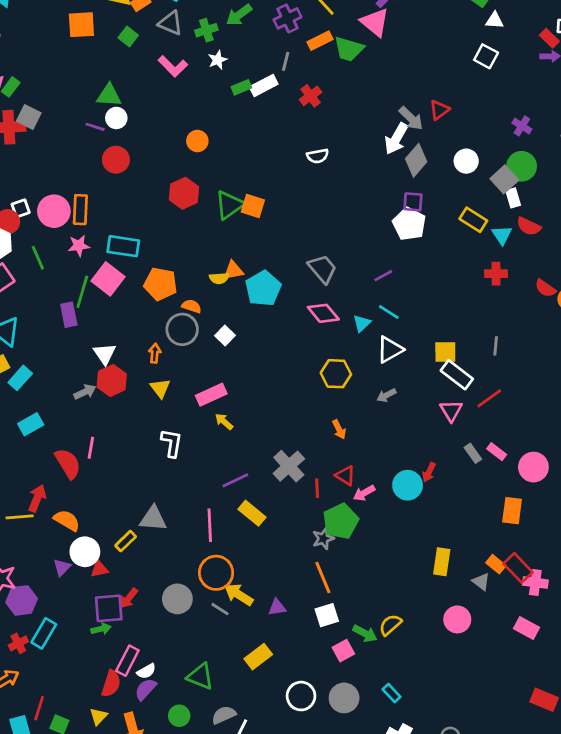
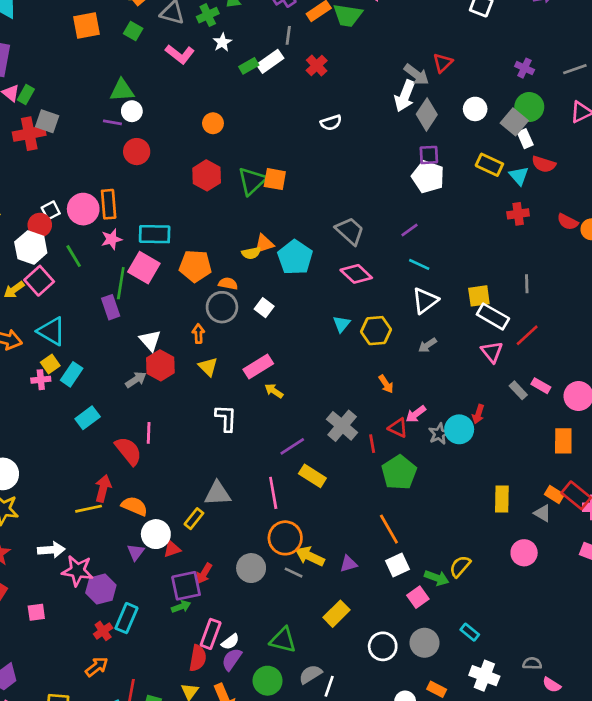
cyan triangle: (362, 323) -> (342, 324), moved
pink arrow: (364, 493) -> (416, 414), moved
gray star: (323, 539) -> (439, 434), moved
green circle: (179, 716) -> (268, 681), size x1.4

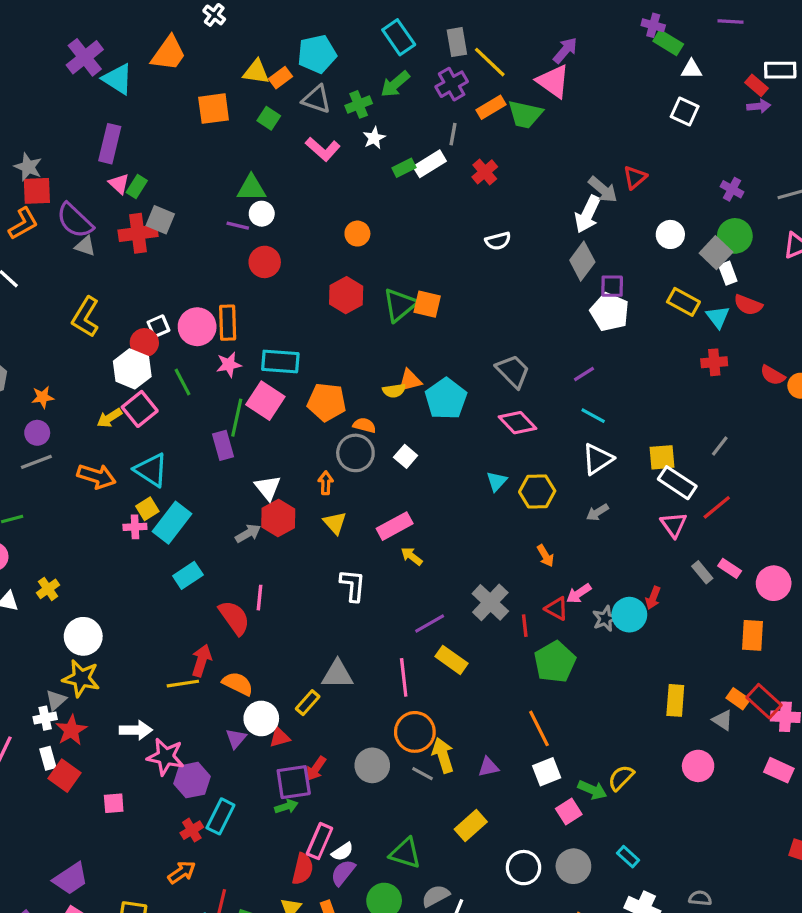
gray diamond: (427, 114) -> (582, 261), moved
gray line: (527, 284) -> (720, 446), turned 36
cyan rectangle: (72, 374) -> (172, 523), size x1.4
yellow arrow: (310, 556) -> (443, 755), turned 44

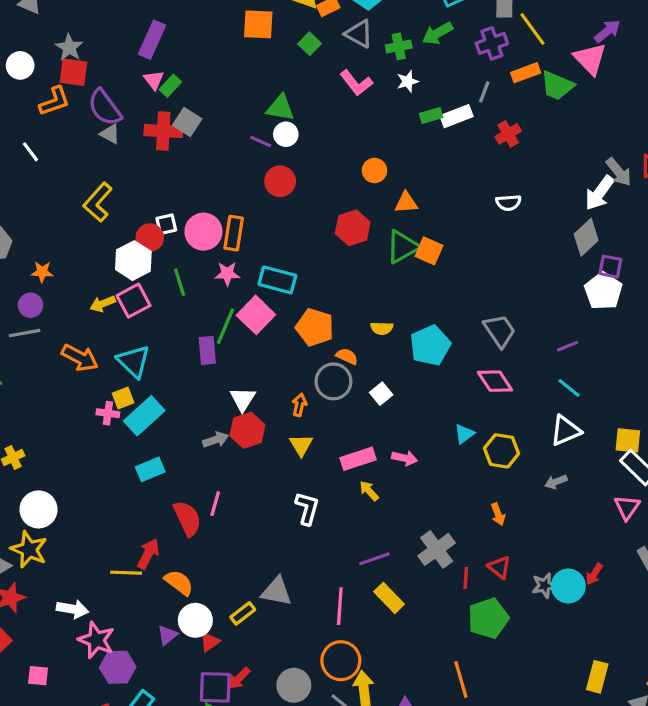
orange triangle: (410, 380) -> (406, 203), moved
pink arrow: (579, 593) -> (405, 458), moved, turned -145
red triangle: (280, 737) -> (210, 642), turned -30

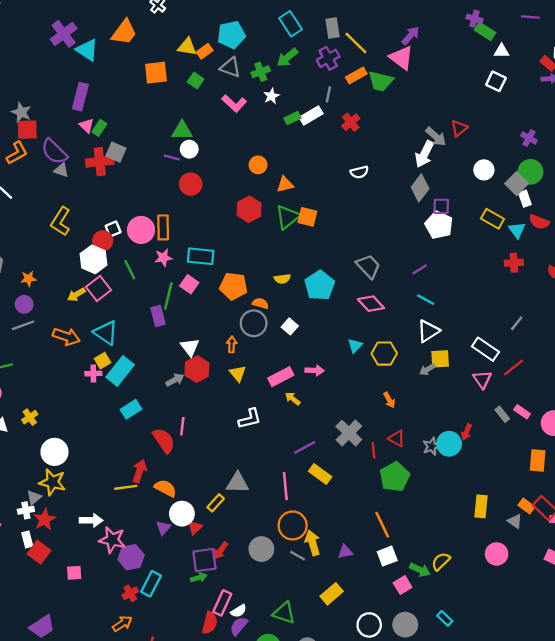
pink square: (256, 315) -> (189, 284), size x0.7
yellow square: (628, 440) -> (440, 359), moved
white L-shape: (307, 508) -> (250, 419), turned 70

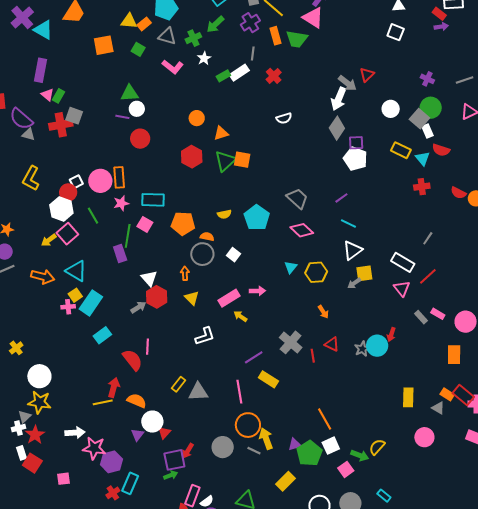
orange rectangle: (356, 76) -> (275, 36), turned -72
green pentagon: (395, 477) -> (309, 453), moved
yellow rectangle: (216, 503) -> (179, 384), moved

